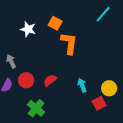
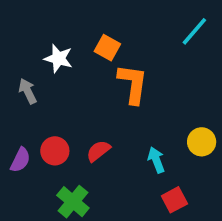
gray arrow: (11, 61) -> (28, 91), moved
yellow circle: (109, 88) -> (202, 142), moved
red square: (99, 103) -> (174, 200), moved

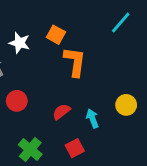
red circle: (55, 151) -> (17, 101), moved
red semicircle: (98, 151) -> (61, 112), moved
red square: (174, 200) -> (75, 148), moved

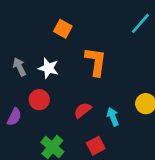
orange square: (56, 35) -> (63, 29), moved
white star: (19, 43) -> (48, 68), moved

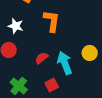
cyan arrow: (113, 117) -> (65, 63), size x1.6

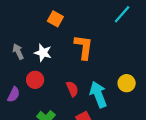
red semicircle: (42, 58) -> (72, 89), turned 104

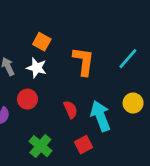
cyan line: (122, 14) -> (128, 59), moved
orange square: (55, 19) -> (42, 42), moved

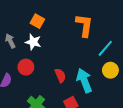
cyan line: (128, 59) -> (105, 48), moved
orange L-shape: (84, 61) -> (84, 25), moved

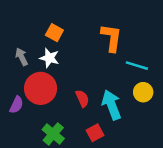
cyan line: (105, 48) -> (137, 66), turned 66
red circle: (26, 67) -> (41, 88), size x1.6

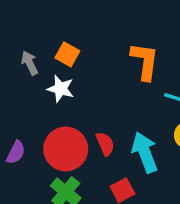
gray arrow: (22, 57) -> (30, 63), moved
red circle: (41, 88) -> (66, 149), moved

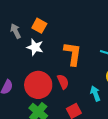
orange L-shape: (145, 61) -> (73, 54), moved
cyan arrow: (145, 152) -> (95, 94), moved, size x0.6

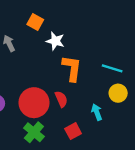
orange square: (39, 26) -> (35, 22), moved
white star: (35, 47) -> (55, 41), moved

